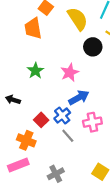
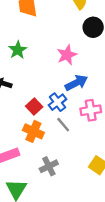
green star: (35, 71) -> (18, 50), moved
orange cross: (26, 140) -> (33, 131), moved

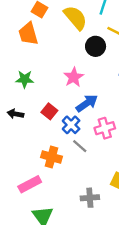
green star: (18, 50) -> (25, 79), turned -30
red square: (34, 106) -> (49, 111), moved
gray cross: (49, 166) -> (90, 198), moved, turned 30

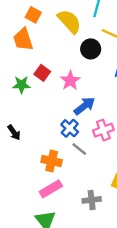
red square: (49, 111) -> (42, 73), moved
black arrow: (15, 114) -> (14, 132), moved, turned -133
pink rectangle: (30, 184) -> (51, 189), moved

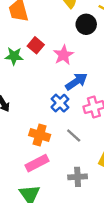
gray line: (79, 149) -> (74, 135), moved

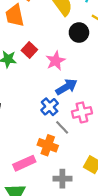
orange cross: (40, 135) -> (48, 145), moved
gray line: (74, 135) -> (62, 127), moved

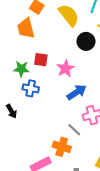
red square: (29, 50) -> (41, 60), turned -32
blue cross: (50, 107) -> (31, 88), moved, turned -35

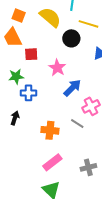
red square: (41, 60) -> (31, 54), moved
black arrow: (11, 111) -> (15, 118), turned -120
orange cross: (62, 147) -> (50, 130), moved

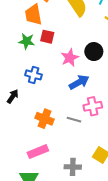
black circle: (71, 38) -> (94, 52), moved
green star: (16, 77) -> (27, 41), moved
gray line: (77, 123) -> (74, 120), turned -32

